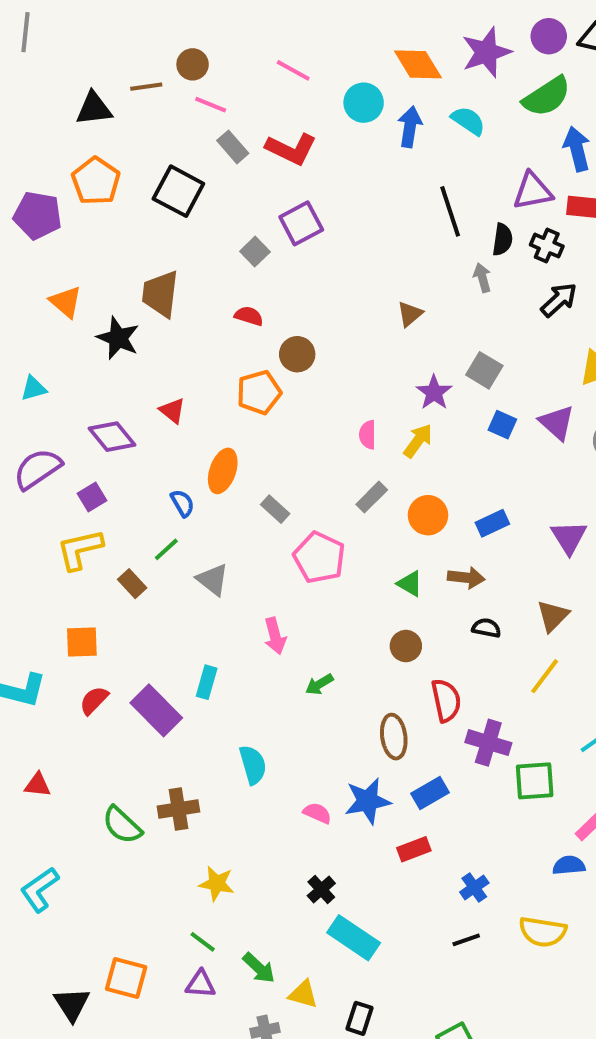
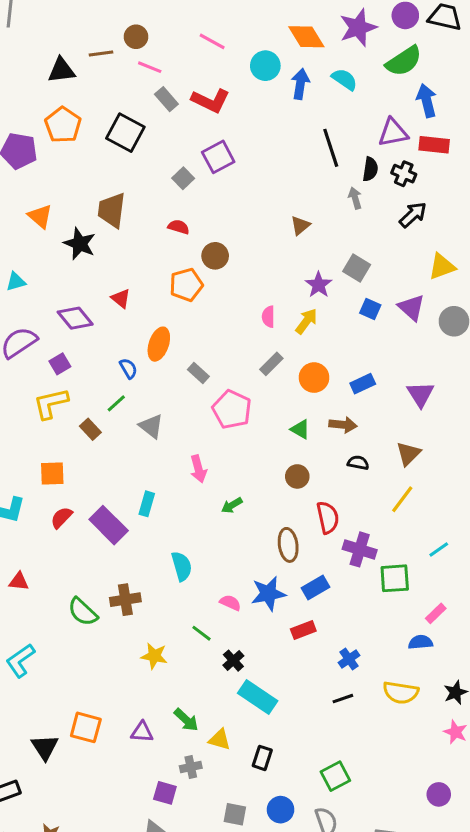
green line: (203, 942) -> (201, 633), moved

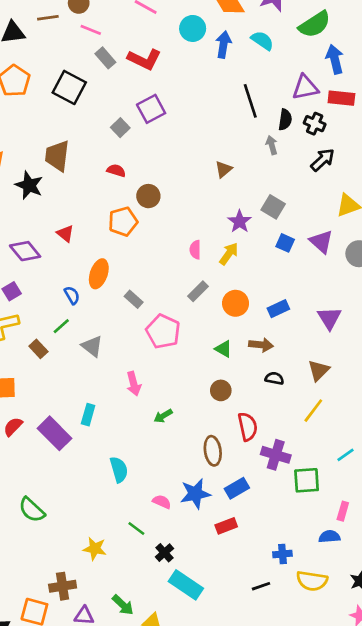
brown cross: (125, 600) -> (63, 586), moved
pink rectangle: (436, 613) -> (343, 511), turned -30
blue cross: (349, 659) -> (282, 554), moved, turned 30

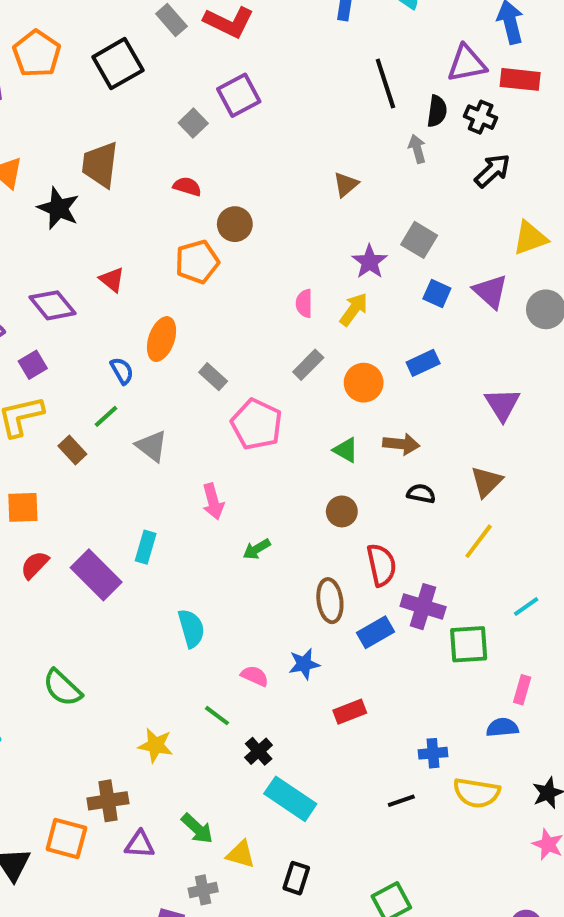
black square: (69, 87) -> (118, 64), turned 32
blue rectangle: (278, 309) -> (423, 363), moved
blue rectangle: (237, 488) -> (376, 632), moved
blue star: (195, 494) -> (304, 664), size x0.7

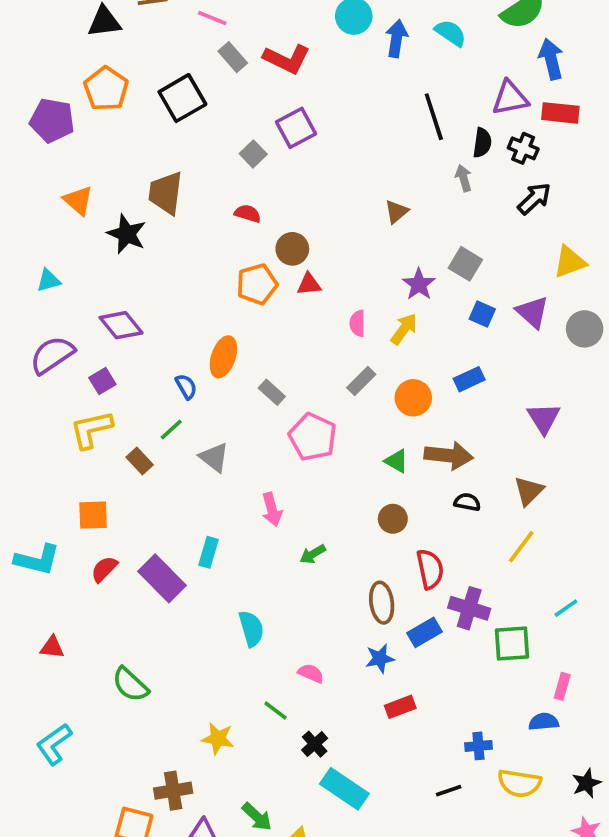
red triangle: (112, 280) -> (309, 284), moved, turned -45
brown arrow: (401, 444) -> (449, 456), size x1.4
blue star: (304, 664) -> (380, 658), moved

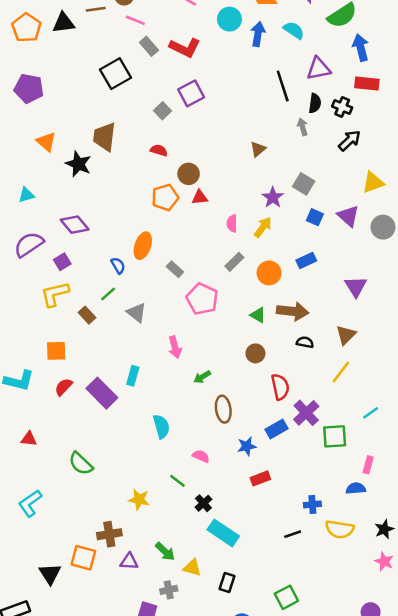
orange pentagon: (106, 89) -> (26, 28), moved
purple triangle: (510, 98) -> (319, 69), moved
brown ellipse: (382, 603) -> (223, 409), moved
purple cross: (469, 608) -> (306, 413), turned 30

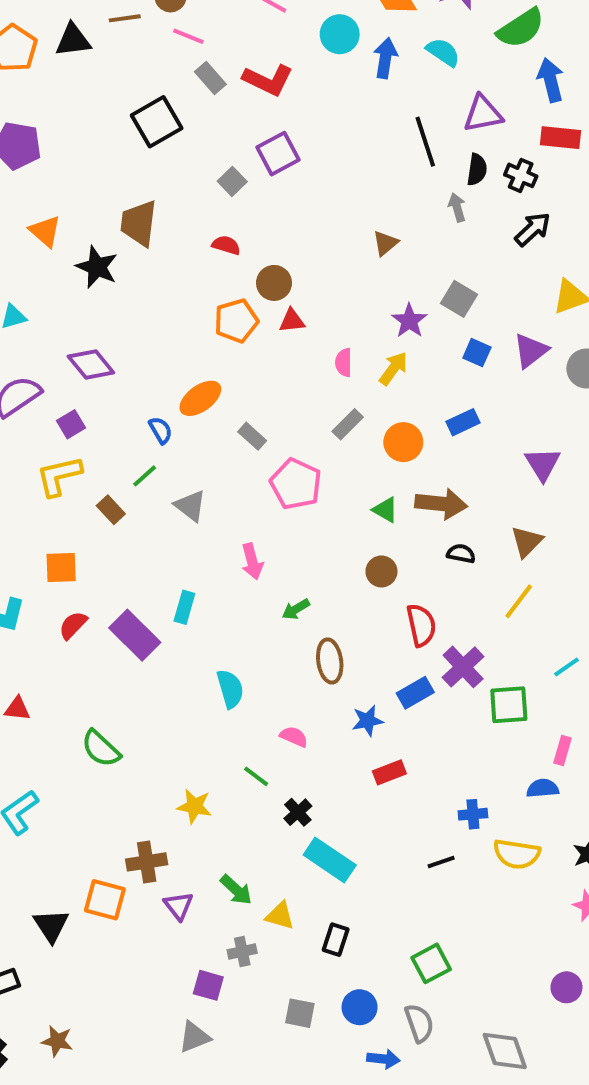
purple triangle: (348, 216) -> (531, 351), turned 40
orange ellipse: (143, 246) -> (200, 398), turned 35
purple triangle: (129, 561) -> (178, 906), turned 48

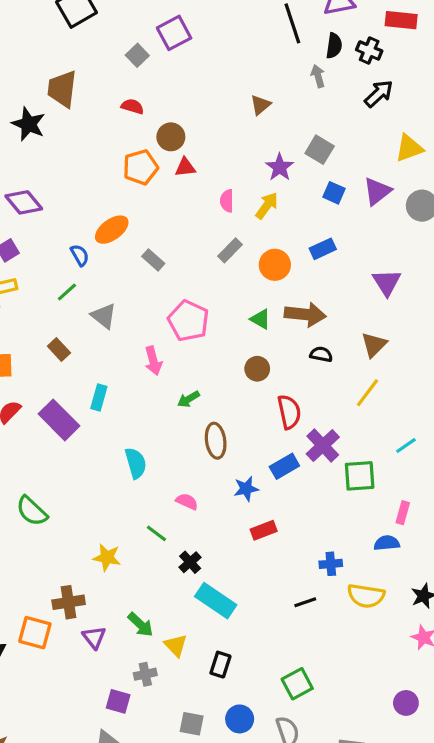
pink pentagon: (296, 484) -> (188, 321), moved
brown rectangle: (111, 510) -> (59, 350), moved
yellow triangle: (280, 916) -> (176, 645), turned 30

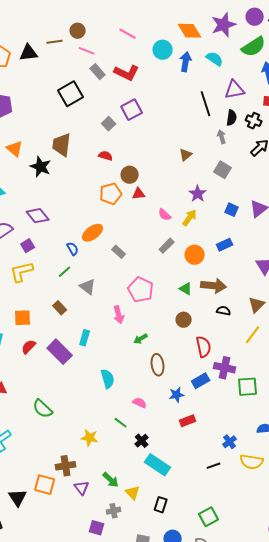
gray square: (320, 150) -> (223, 170), moved
pink semicircle: (227, 201) -> (165, 215), turned -48
purple cross: (323, 445) -> (225, 368), turned -35
blue cross: (331, 564) -> (230, 442), turned -32

